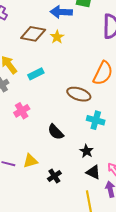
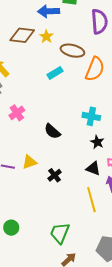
cyan rectangle: (36, 74) -> (55, 73), moved
brown ellipse: (79, 94) -> (72, 51), moved
black star: (86, 151) -> (97, 142), moved

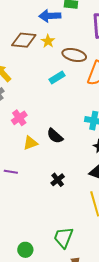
yellow triangle: (30, 162) -> (30, 143), moved
green circle: (11, 228) -> (25, 250), moved

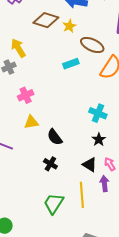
black semicircle: (55, 136) -> (55, 137), moved
black cross: (58, 180) -> (50, 164), turned -32
green trapezoid: (63, 238) -> (54, 203), moved

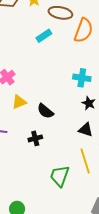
black cross: (50, 164) -> (35, 138), moved, turned -32

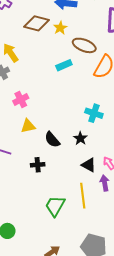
black star: (89, 103) -> (80, 138), moved

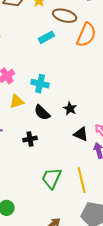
cyan cross: (94, 113) -> (40, 84), moved
yellow line: (83, 196) -> (82, 180), moved

